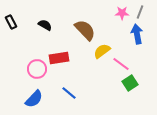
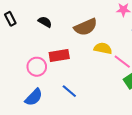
brown semicircle: (85, 30) -> (86, 27), turned 110
yellow semicircle: (102, 51) -> (103, 48), turned 48

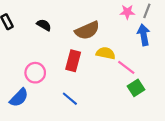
red rectangle: (59, 55) -> (73, 61), moved, turned -66
blue semicircle: (34, 97) -> (19, 98), moved

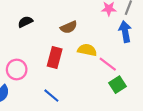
black semicircle: (44, 25) -> (25, 22), turned -56
brown semicircle: (87, 30) -> (69, 27), size x0.7

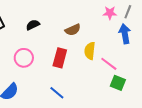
yellow semicircle: (87, 50) -> (90, 51), turned -96
pink circle: (17, 70) -> (24, 58), moved
green square: (118, 85) -> (118, 83), turned -35

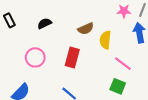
yellow semicircle: (90, 51) -> (105, 40), moved
green square: (118, 83) -> (118, 86), moved

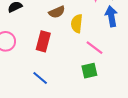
green square: (118, 86) -> (89, 71), turned -35

